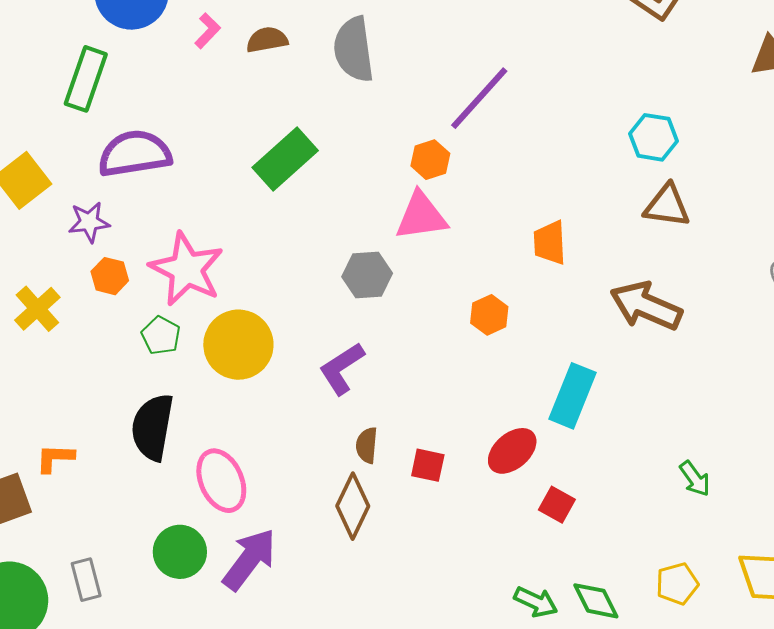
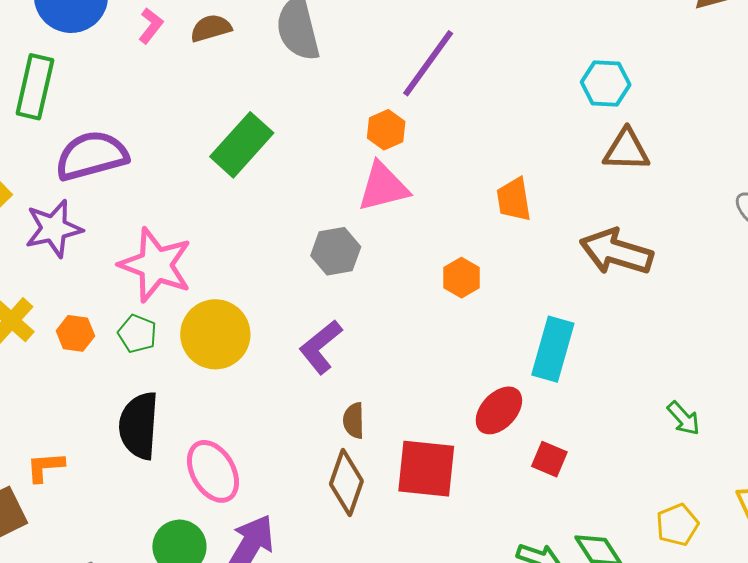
purple star: (89, 222) -> (54, 229), size x1.4
orange hexagon: (110, 276) -> (75, 333), moved
red square: (428, 465) -> (426, 469), moved, size x1.8

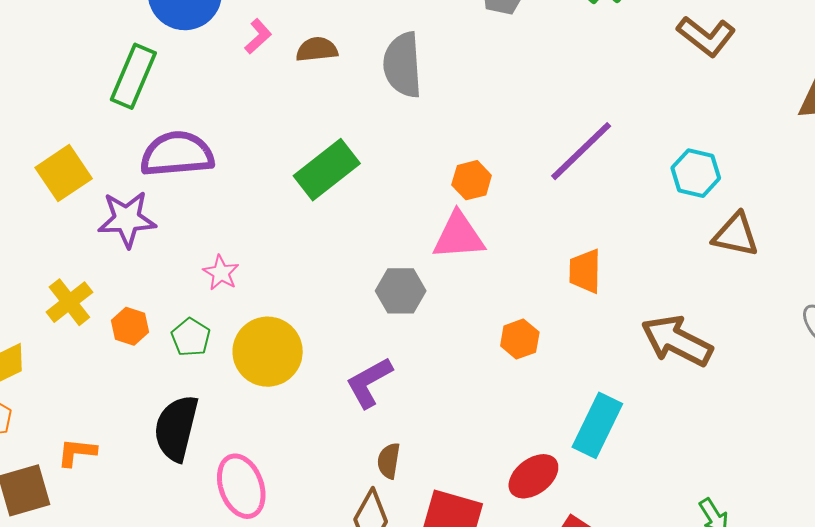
purple line: (428, 63) -> (581, 151), moved
brown triangle: (626, 150) -> (736, 235), moved
pink star: (156, 265) -> (221, 273), size x0.5

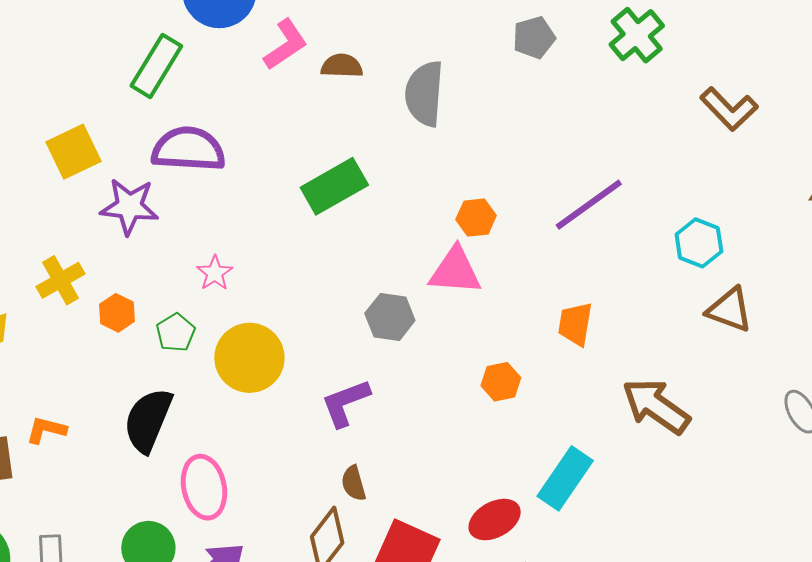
pink L-shape: (258, 36) -> (286, 45), size x1.5
brown semicircle: (389, 461) -> (354, 483), turned -33

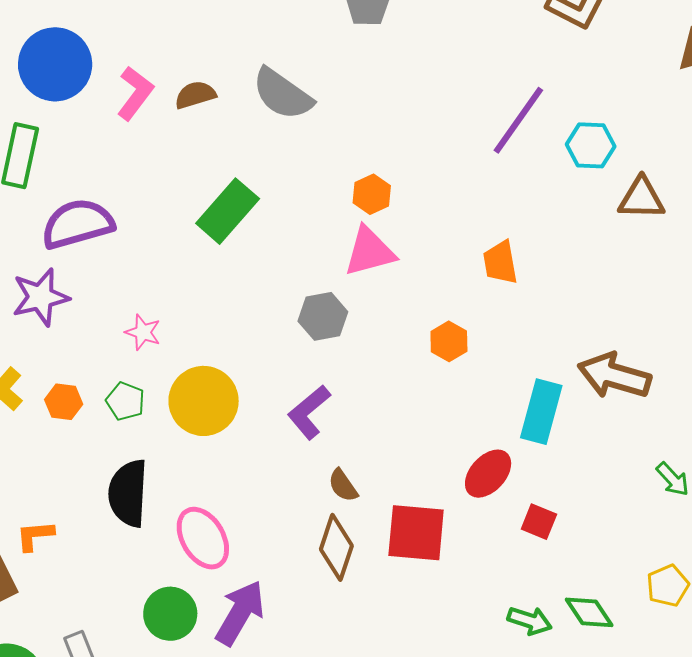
gray semicircle: (424, 94) -> (282, 94), turned -40
purple line: (589, 205) -> (518, 120), moved
brown arrow: (656, 406) -> (614, 376), moved

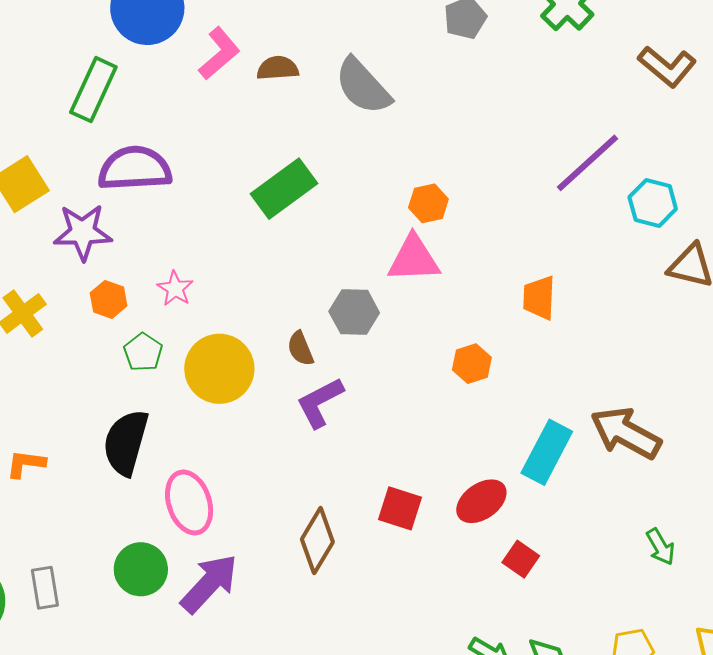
orange hexagon: (64, 402) -> (109, 299), moved
brown semicircle: (343, 485) -> (300, 349), moved
red square: (416, 533) -> (400, 508), moved, size x0.7

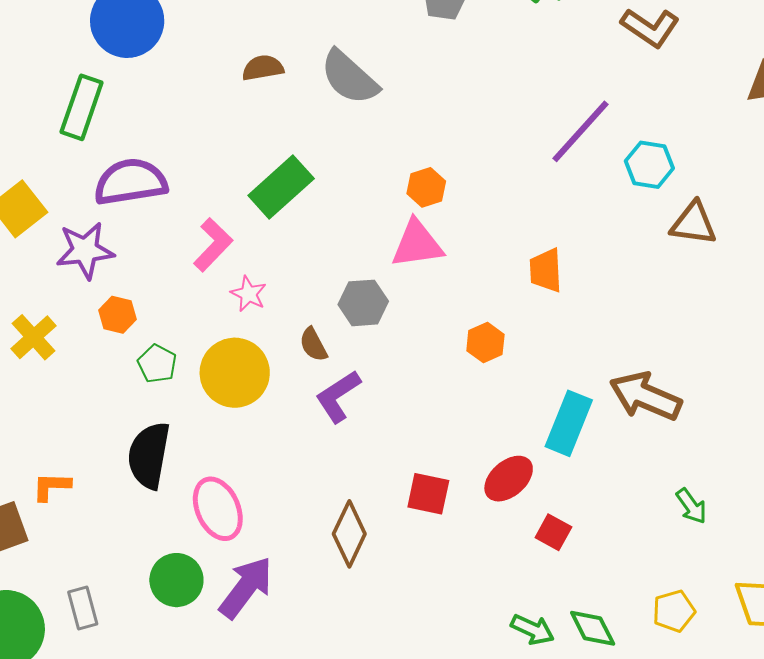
pink L-shape: (219, 53) -> (213, 245), moved
pink star: (175, 289) -> (249, 294), moved

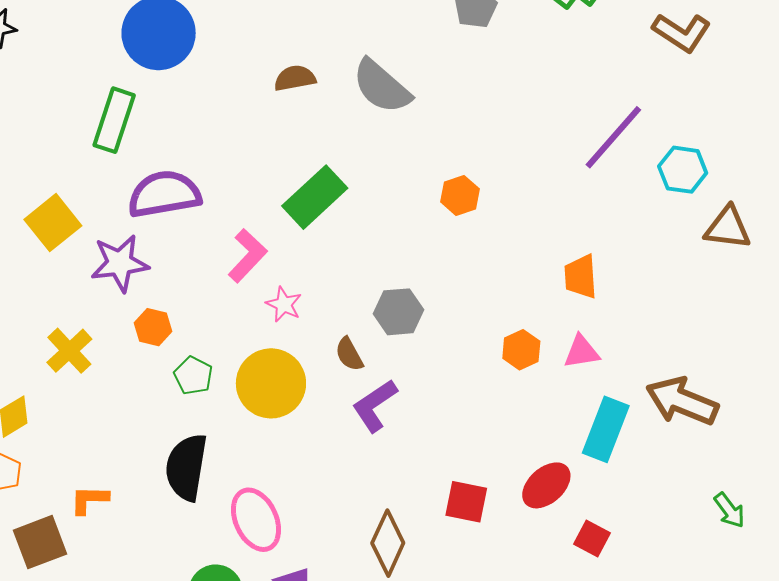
pink triangle: (417, 244) -> (582, 352), moved, size x0.7

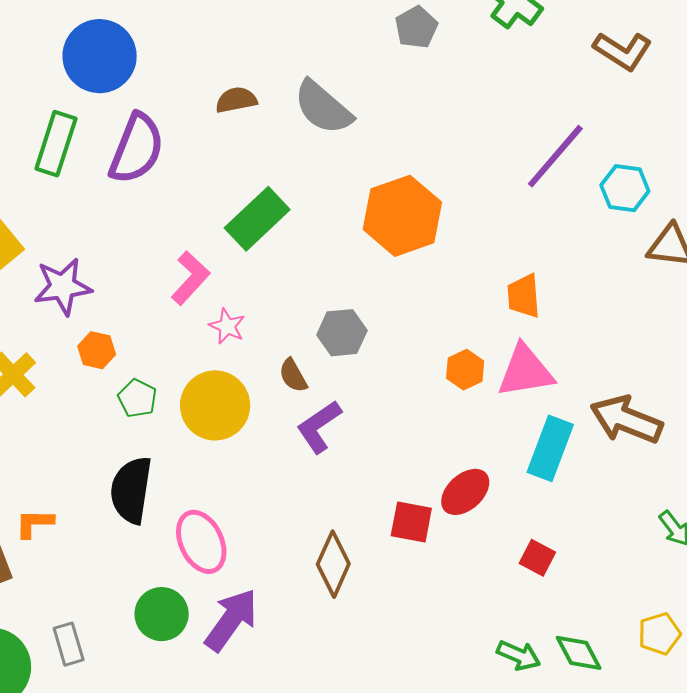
purple semicircle: (164, 194) -> (137, 149), moved, turned 122
orange hexagon: (460, 195) -> (402, 216), size x2.0
pink triangle: (582, 352) -> (525, 371), size x1.6
red ellipse: (546, 485) -> (465, 492), moved

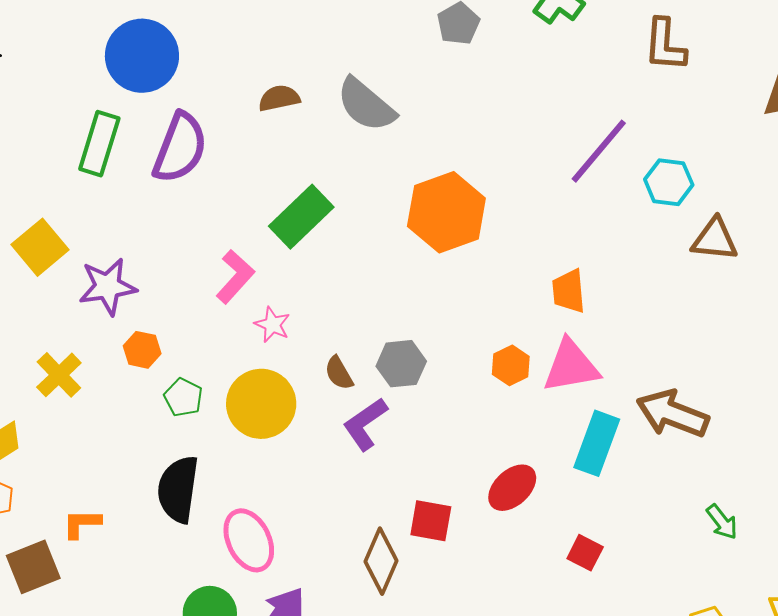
brown L-shape: (623, 51) -> (665, 45), turned 62
gray hexagon: (342, 333) -> (401, 364), moved
red square: (411, 522) -> (431, 521), moved

